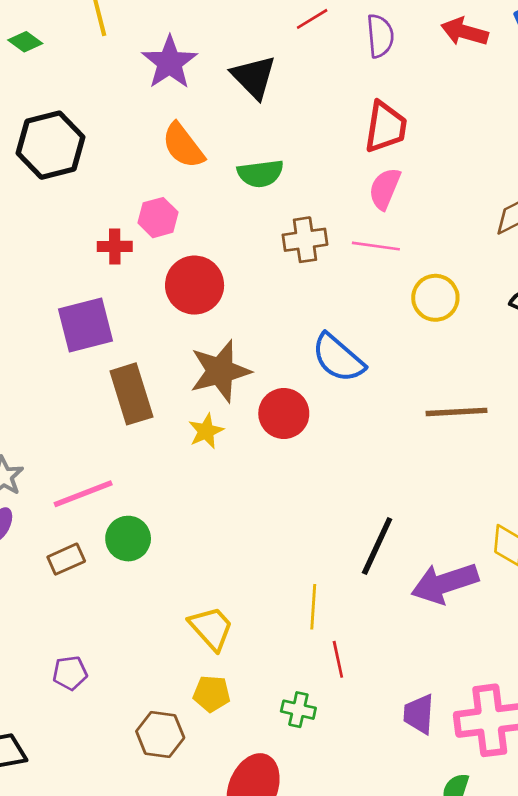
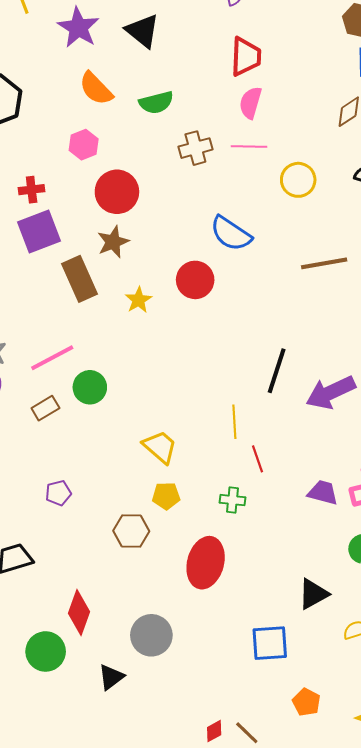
red cross: (115, 246) -> (32, 190), moved
brown star: (220, 371) -> (113, 242), moved, size x0.7
purple trapezoid: (419, 714) -> (323, 493), turned 108

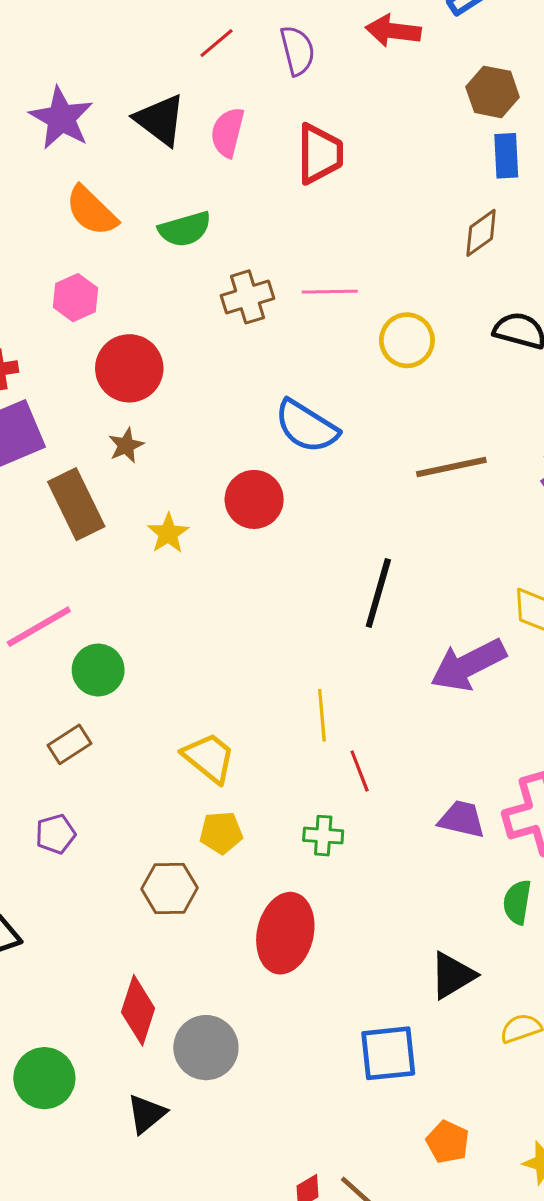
pink semicircle: (251, 103) -> (228, 132), moved
brown star: (113, 242) -> (126, 445), size x0.7
black line: (277, 371) -> (378, 593), moved
brown rectangle: (45, 408) -> (69, 744), moved
red diamond: (79, 612) -> (138, 1010), moved

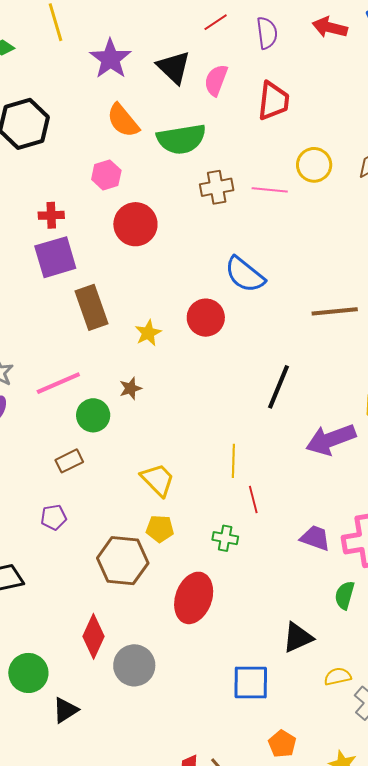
green semicircle: (185, 229) -> (181, 139), size x1.4
yellow circle: (407, 340) -> (314, 165), moved
brown star: (126, 445) -> (130, 388), moved
brown hexagon: (169, 888) -> (123, 561), size x1.4
black triangle: (146, 1114) -> (65, 710), moved

